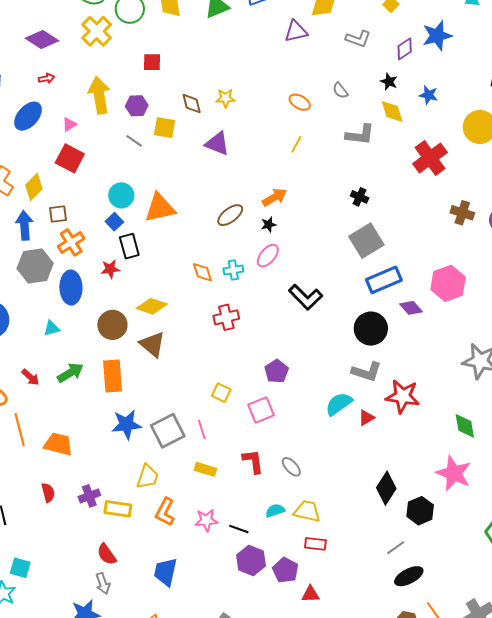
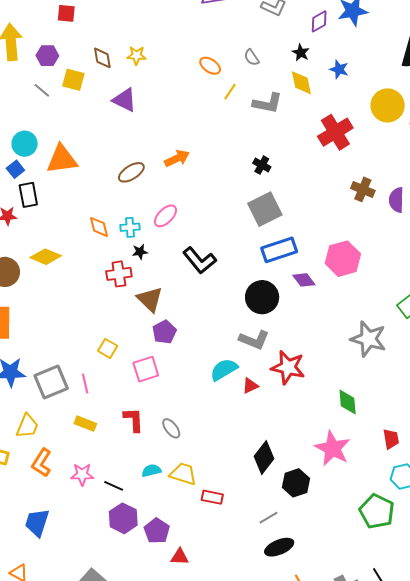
yellow line: (296, 144) -> (230, 92), moved
black star: (269, 225) -> (140, 252), moved
brown triangle: (152, 344) -> (150, 299), moved
red rectangle: (315, 544) -> (212, 497), moved

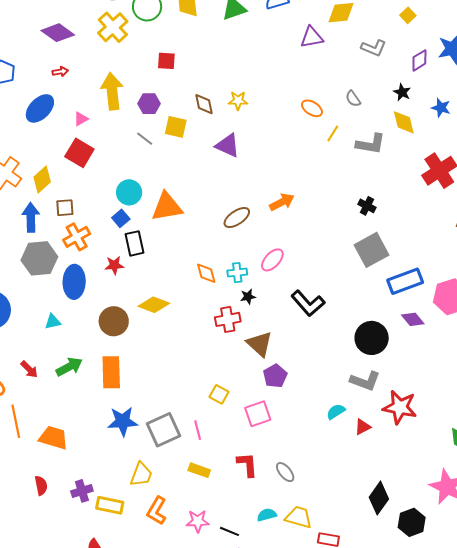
blue rectangle: (279, 250) -> (405, 281), moved
cyan semicircle: (224, 370) -> (336, 412), size x0.7

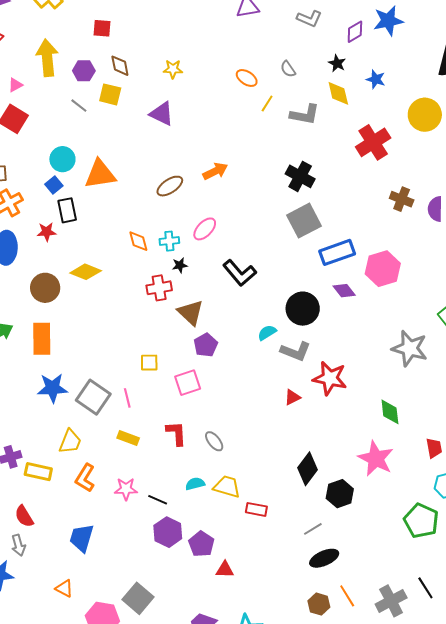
brown diamond: (204, 104) -> (120, 66), moved
black cross: (367, 206) -> (300, 176), size x1.6
yellow square: (219, 394) -> (149, 363), turned -30
cyan semicircle: (336, 412) -> (267, 333), moved
gray square: (164, 430) -> (93, 397), turned -32

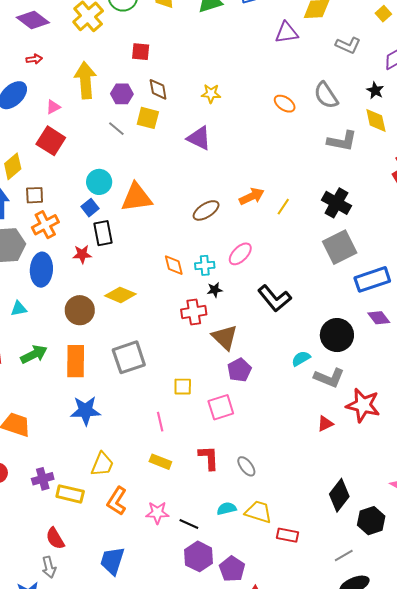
gray semicircle: (288, 69) -> (326, 95), size x1.6
yellow line: (267, 104) -> (283, 207), moved
gray square: (93, 397) -> (129, 357), moved, turned 36

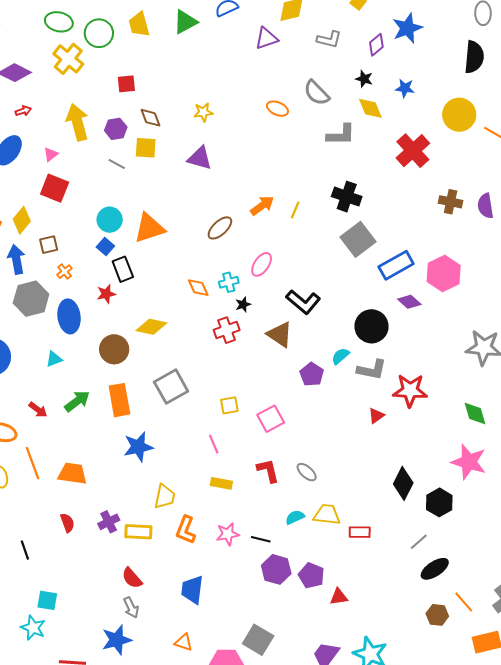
orange cross: (45, 225) -> (65, 272), size x0.6
brown triangle: (225, 337) -> (280, 335), moved
purple pentagon: (239, 370) -> (312, 374), moved

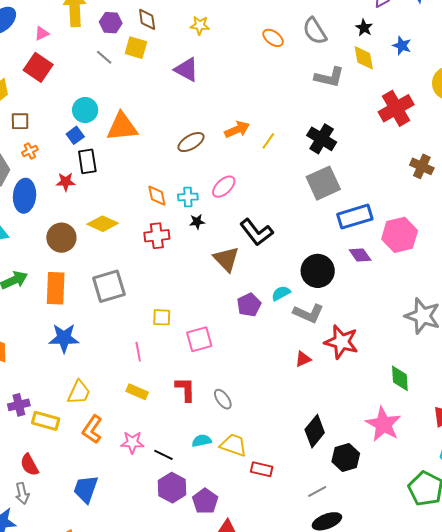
red cross: (227, 330) -> (157, 236), moved

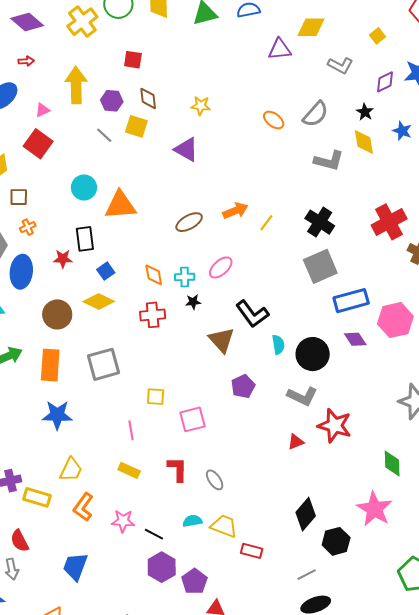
gray semicircle: (315, 31) -> (315, 114), turned -108
red cross: (396, 108) -> (389, 222), moved
blue square: (75, 135) -> (106, 271), moved
cyan semicircle: (281, 293) -> (278, 345), moved, turned 108

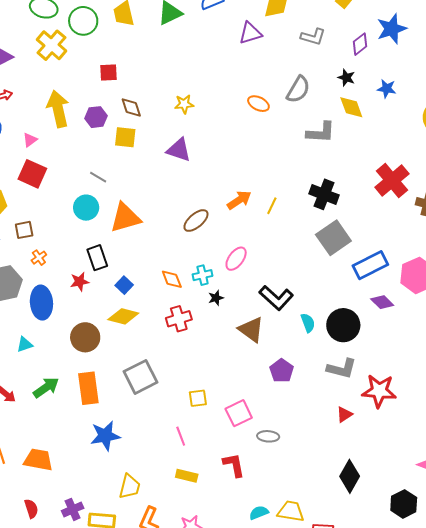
gray line: (104, 135) -> (98, 177), moved
gray ellipse: (215, 480) -> (268, 436), moved, turned -40
black diamond: (306, 514) -> (350, 476), moved

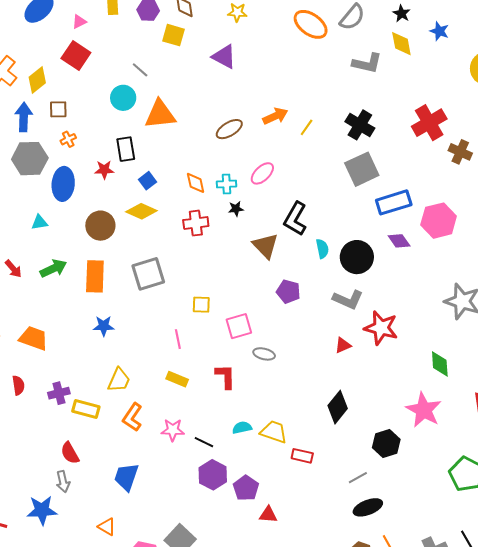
orange ellipse: (258, 104) -> (311, 24), size x1.6
black L-shape: (276, 298) -> (295, 219), turned 68
purple pentagon: (282, 371) -> (288, 291), turned -30
blue star: (105, 436) -> (104, 326), size x0.7

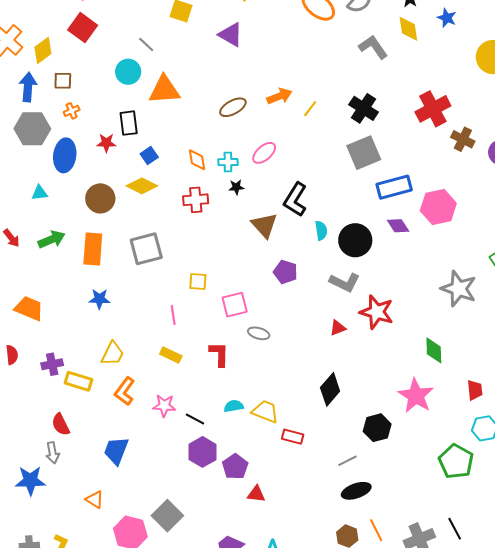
gray L-shape: (367, 63) -> (373, 47), turned -140

